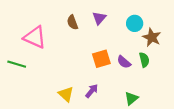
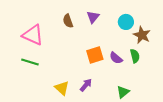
green line: (17, 64) -> (30, 62), moved

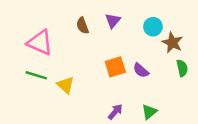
green semicircle: (135, 56) -> (182, 68), moved
purple arrow: (86, 85) -> (115, 112), moved
yellow triangle: (62, 88) -> (65, 85), moved

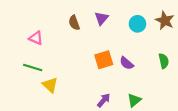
pink triangle: (40, 43) -> (36, 38), size x0.6
brown star: (172, 43) -> (165, 21), moved
yellow triangle: (65, 85) -> (50, 85), moved

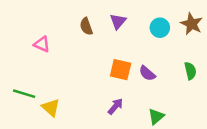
orange square: (104, 60) -> (121, 70), turned 30
green line: (33, 67) -> (24, 94), moved
yellow triangle: (50, 85) -> (51, 108), moved
purple arrow: (104, 100) -> (115, 106), moved

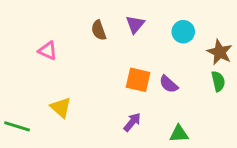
brown star: (192, 24) -> (220, 52), moved
green line: (24, 94) -> (17, 126), moved
yellow triangle: (51, 108) -> (61, 107), moved
green triangle: (156, 116) -> (179, 134), turned 36

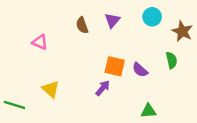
cyan circle: (183, 32) -> (152, 17), moved
brown star: (220, 52) -> (182, 31), moved
green semicircle: (218, 81) -> (171, 60), moved
purple arrow: (132, 122) -> (103, 88), moved

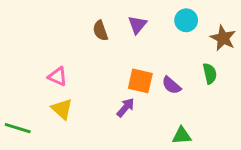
pink triangle: (40, 42) -> (58, 76), moved

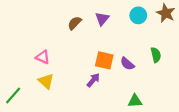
brown semicircle: (100, 31) -> (75, 23), turned 64
brown star: (223, 38) -> (166, 13), moved
green line: (18, 128) -> (13, 95), turned -66

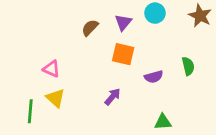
cyan circle: (138, 15) -> (155, 13), moved
orange square: (104, 60) -> (123, 54), moved
purple semicircle: (127, 64) -> (154, 77), turned -56
green line: (13, 95) -> (30, 111), moved, turned -36

